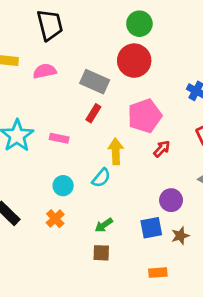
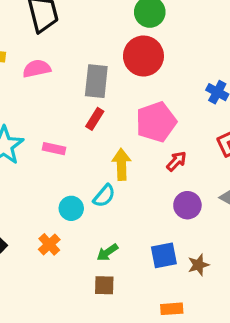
gray rectangle: (95, 82) -> (96, 81), turned 72
cyan circle: (63, 186) -> (71, 208), moved
purple circle: (171, 200) -> (187, 205), moved

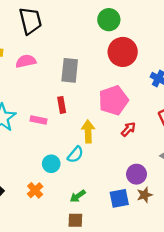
red circle: (143, 56) -> (123, 52), moved
red rectangle: (95, 119) -> (62, 105), moved, turned -42
purple circle: (187, 205) -> (136, 174), moved
brown star: (198, 265) -> (145, 195), moved

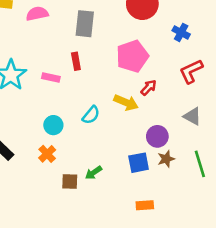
yellow arrow: (88, 131) -> (126, 103), moved, turned 115
cyan circle: (51, 164) -> (53, 125), moved
green arrow: (78, 196) -> (93, 173), moved
brown square: (75, 220) -> (70, 181), moved

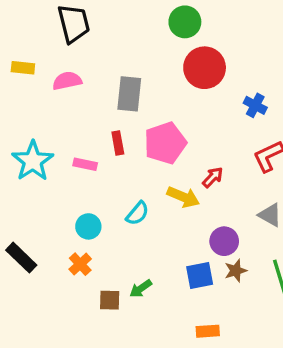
pink pentagon: (132, 56) -> (165, 143), moved

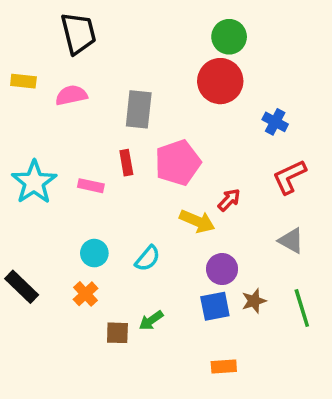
green circle: (185, 22) -> (229, 37), moved
cyan semicircle: (137, 213) -> (148, 258), moved
purple circle: (224, 241) -> (222, 269), moved

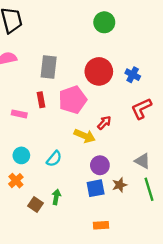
red circle: (220, 81) -> (99, 71), moved
gray triangle: (291, 241) -> (142, 161), moved
green arrow: (151, 320) -> (56, 197), turned 136
brown square: (117, 333) -> (36, 205), turned 32

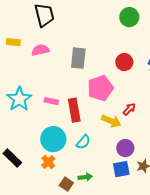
red circle: (99, 71) -> (124, 62), size x0.7
red rectangle: (41, 100) -> (74, 110), moved, size x1.6
cyan circle: (21, 155) -> (53, 139), size x1.6
green arrow: (56, 197) -> (85, 177), turned 72

